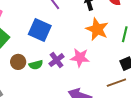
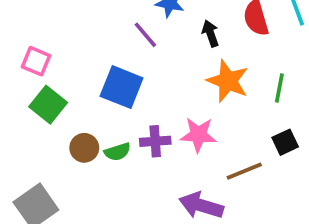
purple cross: (57, 60) -> (155, 141), turned 35
brown line: (116, 83) -> (244, 171), moved

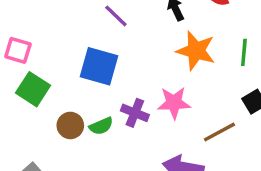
purple cross: (155, 141) -> (135, 113), turned 32

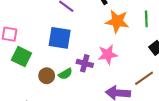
brown line: (219, 132) -> (144, 78), moved

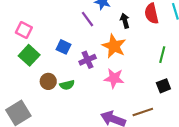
orange star: (117, 21) -> (114, 46), moved
blue square: (60, 38) -> (63, 47), moved, size x0.6
purple cross: (85, 63) -> (88, 60), moved, turned 35

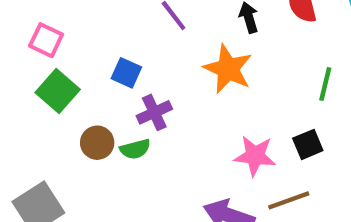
purple cross: (88, 60) -> (154, 112), moved
pink star: (114, 78) -> (255, 156), moved
black square: (163, 86) -> (308, 144), moved

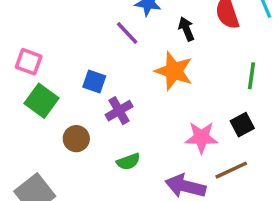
green semicircle: (135, 149) -> (128, 162), moved

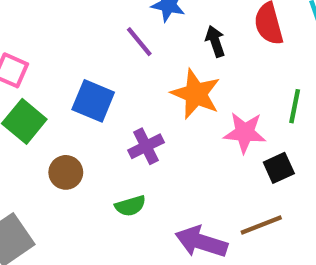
blue square: (94, 81) -> (93, 101), size x1.4
purple cross: (119, 111) -> (146, 146), moved
pink star: (201, 137) -> (245, 133), moved

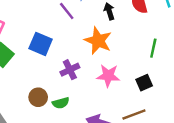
pink star: (245, 133) -> (108, 76), moved
brown circle: (66, 172) -> (38, 97), moved

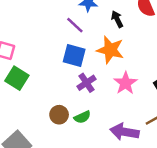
blue square: (41, 44) -> (74, 55), moved
pink star: (108, 76) -> (125, 83), turned -30

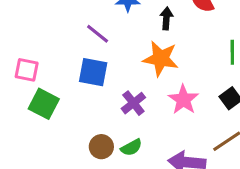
black arrow: (117, 19) -> (166, 18), turned 35
purple line: (75, 25) -> (98, 34), moved
blue square: (74, 55) -> (93, 72), moved

